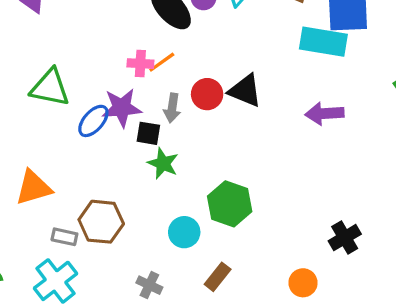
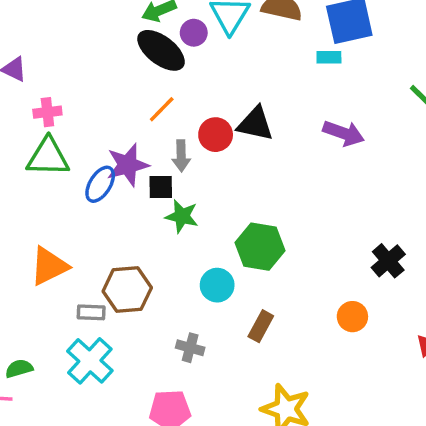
cyan rectangle: (323, 42) -> (329, 57), size x0.5
pink cross: (140, 64) -> (47, 112), moved
purple arrow: (324, 114) -> (344, 133), turned -147

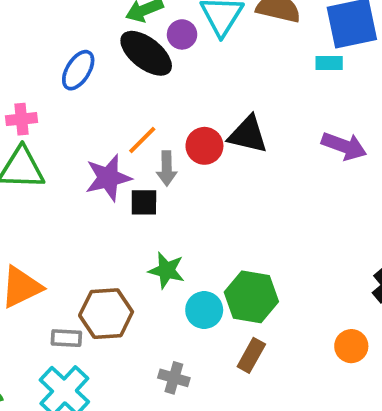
orange line: (162, 109) -> (142, 140), moved
blue ellipse: (100, 184) -> (78, 70), moved
green star: (182, 216) -> (167, 270), moved
green hexagon: (260, 247) -> (251, 297), moved

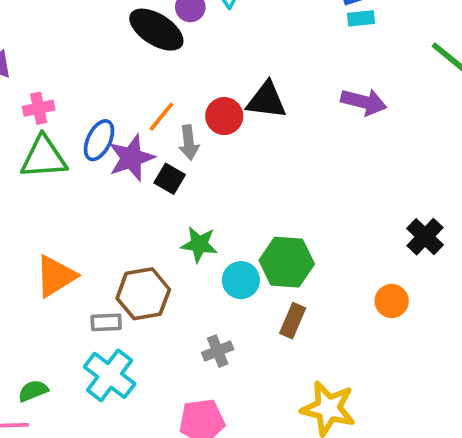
cyan rectangle: (329, 63) -> (361, 18), moved
blue ellipse: (78, 70) -> (99, 140), moved
black square: (144, 202) -> (170, 179), turned 36
gray cross: (174, 378) -> (218, 351), turned -32

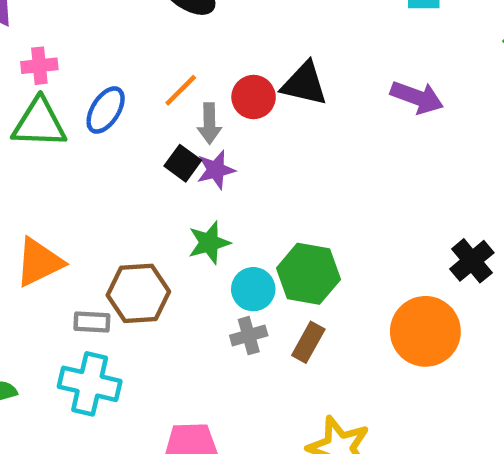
purple star: (131, 158) -> (216, 170), moved, size x0.7
green star: (199, 244) -> (209, 243), turned -30
orange circle: (392, 301) -> (425, 331), size x1.8
gray cross: (218, 351) -> (249, 336), moved
cyan cross: (110, 375) -> (90, 384), turned -30

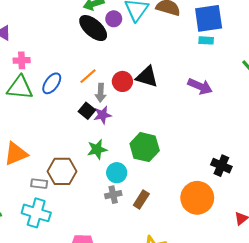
black cross: (472, 261) -> (221, 166), turned -30
green hexagon: (308, 274) -> (145, 147), moved

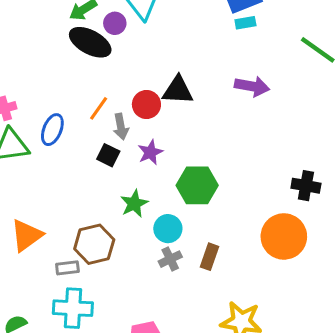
purple star: (102, 115) -> (150, 152), moved

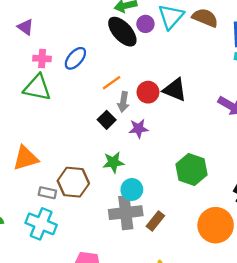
blue ellipse: (52, 130) -> (75, 58), moved
green hexagon: (197, 185) -> (191, 169), moved
gray cross: (170, 259) -> (126, 213), size x1.8

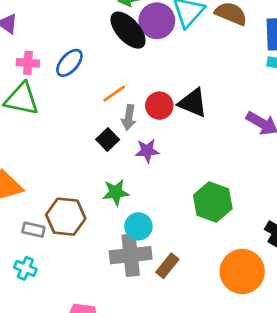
purple circle: (145, 24) -> (157, 21), size x1.6
cyan cross: (41, 224) -> (25, 268), size x0.6

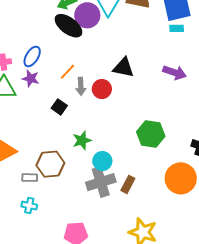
red circle: (159, 106) -> (102, 89), moved
black square: (108, 140) -> (59, 107), moved
purple star: (147, 151) -> (31, 78), moved, turned 30

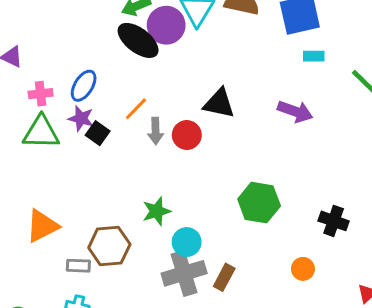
cyan rectangle: (177, 28) -> (314, 56), moved
black square: (59, 107) -> (98, 133), moved
orange circle: (181, 178) -> (303, 269), size x0.5

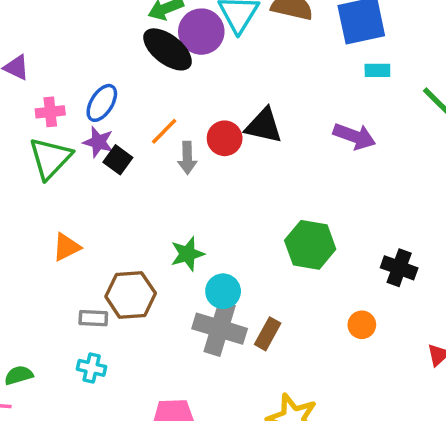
green triangle: (41, 132) -> (50, 158), turned -48
red circle: (187, 135) -> (225, 138), moved
orange triangle: (42, 226) -> (66, 247), moved, size x0.7
gray cross: (184, 273) -> (220, 329), turned 33

